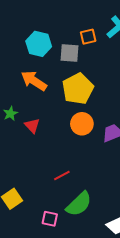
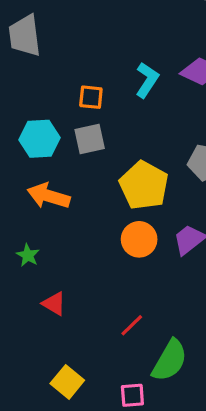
orange square: (88, 37) -> (91, 97), moved, turned 35
yellow pentagon: (78, 89) -> (144, 185), moved
red triangle: (32, 126) -> (54, 304), moved

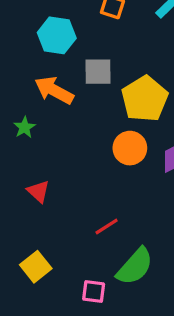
gray square: (90, 139) -> (98, 72), moved
green star: (28, 255) -> (24, 127), moved

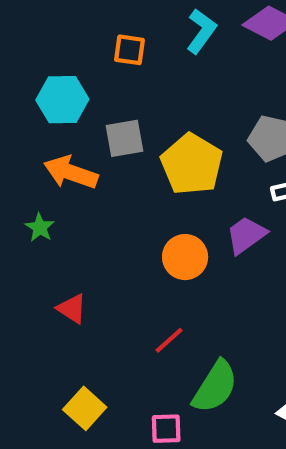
orange circle: (130, 148) -> (185, 257), moved

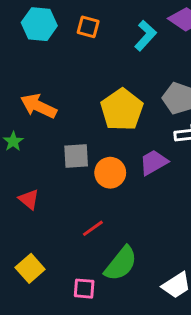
cyan L-shape: (201, 31) -> (145, 36), moved
cyan hexagon: (62, 100) -> (39, 24), moved
gray square: (124, 138) -> (76, 156), moved

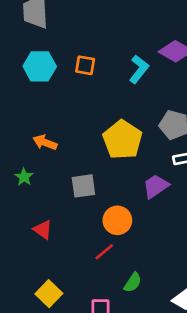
orange arrow: (39, 106) -> (45, 142), size x0.7
orange circle: (110, 173) -> (117, 220), moved
green semicircle: (121, 264) -> (133, 282), size x0.6

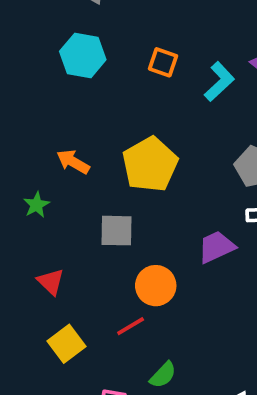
orange square: (85, 65) -> (163, 62), moved
yellow pentagon: (123, 140) -> (150, 164), moved
yellow square: (49, 294) -> (67, 344), moved

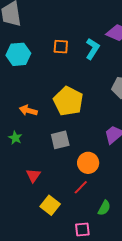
red triangle: (51, 282) -> (33, 175), turned 35

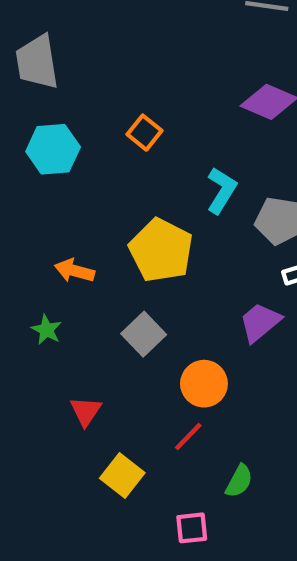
orange square: (61, 47) -> (145, 133), turned 35
cyan L-shape: (92, 49) -> (222, 190), moved
gray square: (60, 140) -> (144, 334), turned -30

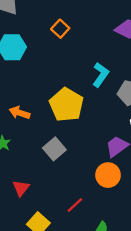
orange square: (145, 133) -> (60, 29), moved
orange circle: (204, 384) -> (108, 175), moved

